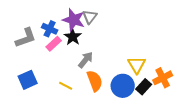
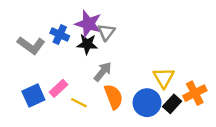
gray triangle: (90, 17) -> (106, 32), moved
black star: (73, 37) -> (87, 44), turned -30
gray L-shape: (26, 38) -> (31, 45), turned 55
pink rectangle: (54, 44) -> (59, 88), moved

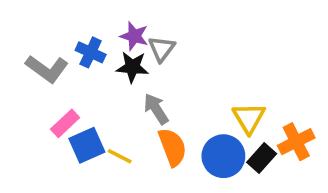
purple star: (88, 24) -> (134, 36), size x0.7
gray arrow: (103, 72) -> (156, 109), turned -72
pink rectangle: (59, 88) -> (65, 123), moved
blue square: (33, 96) -> (87, 145), moved

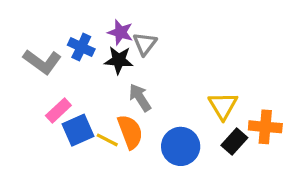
orange cross: (296, 142) -> (265, 127), turned 32
orange semicircle: (172, 147) -> (130, 132), moved
blue circle: (223, 156) -> (181, 146), moved

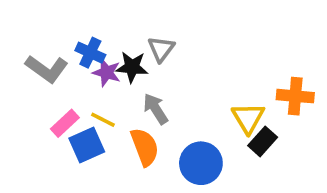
purple star: (120, 32) -> (107, 73), moved
orange cross: (265, 127) -> (295, 96), moved
yellow line: (107, 140) -> (103, 120), moved
black rectangle: (234, 142) -> (263, 141), moved

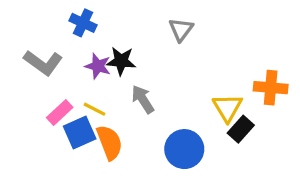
gray triangle: (161, 49) -> (181, 30), moved
blue cross: (90, 53) -> (83, 23), moved
orange semicircle: (145, 147) -> (110, 142), moved

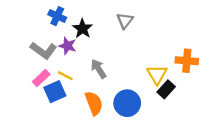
black star: (121, 61) -> (82, 29), moved, turned 30
gray L-shape: (43, 63) -> (43, 50), moved
orange semicircle: (110, 142) -> (94, 103), moved

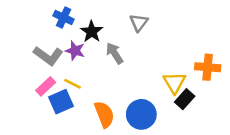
gray arrow: (99, 69) -> (115, 53), moved

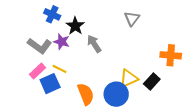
gray triangle: (139, 23) -> (132, 19), moved
yellow triangle: (174, 83) -> (129, 78), moved, turned 36

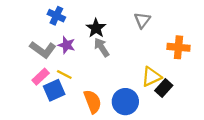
black star: (75, 26) -> (96, 28), moved
orange cross: (171, 55) -> (178, 47), moved
yellow triangle: (129, 78) -> (151, 77), moved

